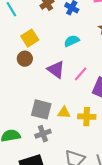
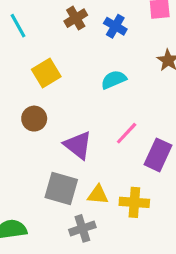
brown circle: (25, 59) -> (34, 119), moved
purple triangle: (56, 70) -> (78, 145), moved
gray cross: (43, 134) -> (82, 228), moved

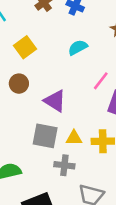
pink line: (127, 133) -> (101, 81), moved
gray cross: (82, 228) -> (64, 165), turned 30

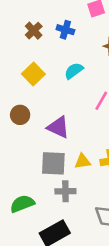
yellow square: (25, 47) -> (33, 74), moved
gray cross: (64, 165) -> (65, 191), moved

